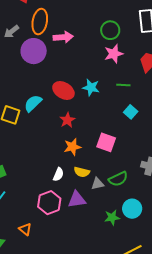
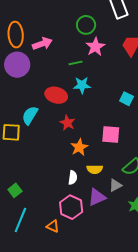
green line: (123, 85) -> (76, 63), moved
gray triangle: (98, 184) -> (115, 185), moved
orange triangle: (25, 229) -> (53, 226), moved

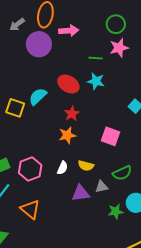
orange star: (79, 147) -> (67, 135), moved
pink hexagon: (71, 207) -> (30, 169), moved
orange triangle: (53, 226) -> (30, 209), size x1.5

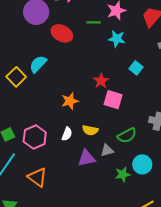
cyan star: (96, 81) -> (117, 39), moved
red ellipse: (68, 84) -> (62, 33), moved
yellow square: (15, 108) -> (16, 77), turned 30
red star: (72, 114) -> (101, 81), moved

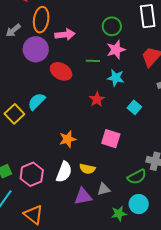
red star: (101, 81) -> (97, 99), moved
white semicircle: (67, 134) -> (64, 172), size x1.5
green semicircle: (127, 135) -> (137, 177), moved

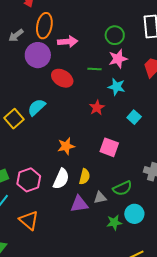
yellow semicircle: (87, 169) -> (85, 177), turned -91
green semicircle: (137, 177) -> (122, 188), moved

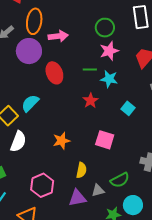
green line: (95, 69) -> (90, 70), moved
red ellipse: (62, 78) -> (54, 73), turned 40
white semicircle: (61, 179) -> (18, 141), moved
pink hexagon: (29, 180) -> (42, 185), moved

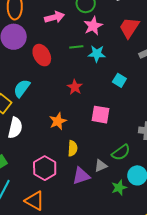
pink arrow: (58, 36) -> (54, 17), moved
red star: (90, 101) -> (75, 87), moved
yellow semicircle: (81, 170) -> (73, 148), moved

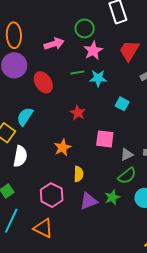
gray triangle: (101, 166) -> (127, 155), moved
green star: (119, 188) -> (112, 197), moved

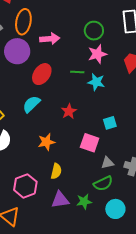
pink arrow: (54, 44) -> (50, 39), moved
red ellipse: (43, 82) -> (42, 74), turned 55
cyan square: (122, 104) -> (110, 123), moved, turned 32
cyan semicircle: (25, 117) -> (31, 104), moved

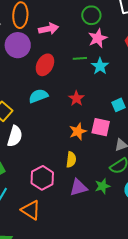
cyan star: (96, 82) -> (100, 66), turned 30
cyan semicircle: (31, 104) -> (38, 96), turned 30
orange star: (46, 142) -> (78, 131), moved

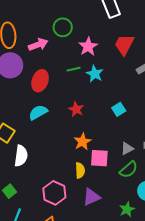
green circle: (91, 15) -> (63, 27), moved
pink square: (101, 127) -> (99, 158), moved
green star: (102, 186) -> (127, 209), moved

